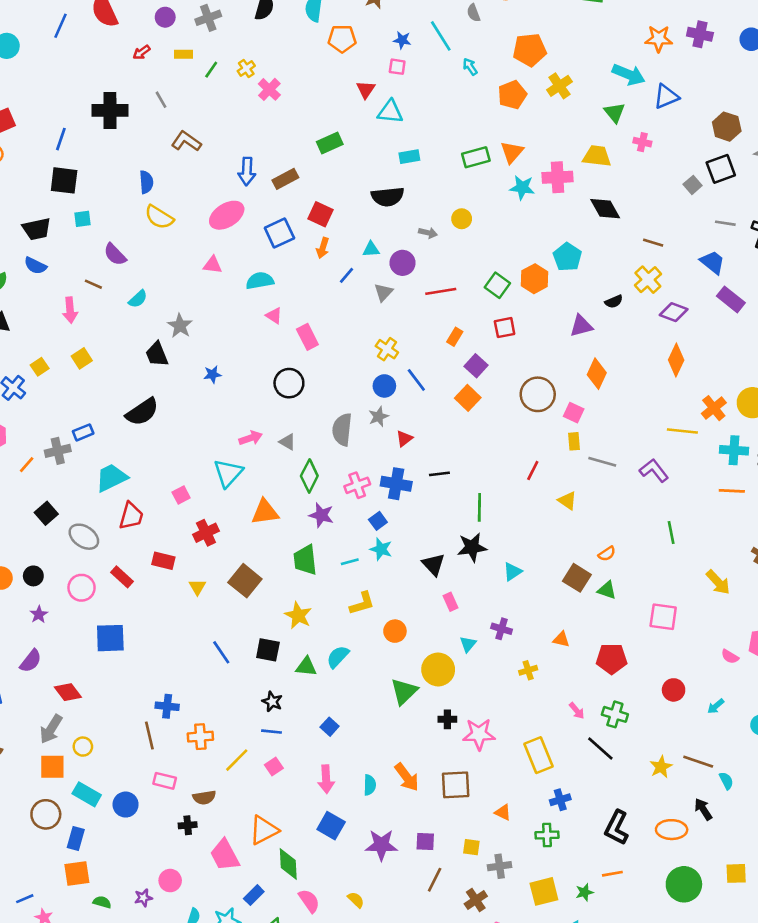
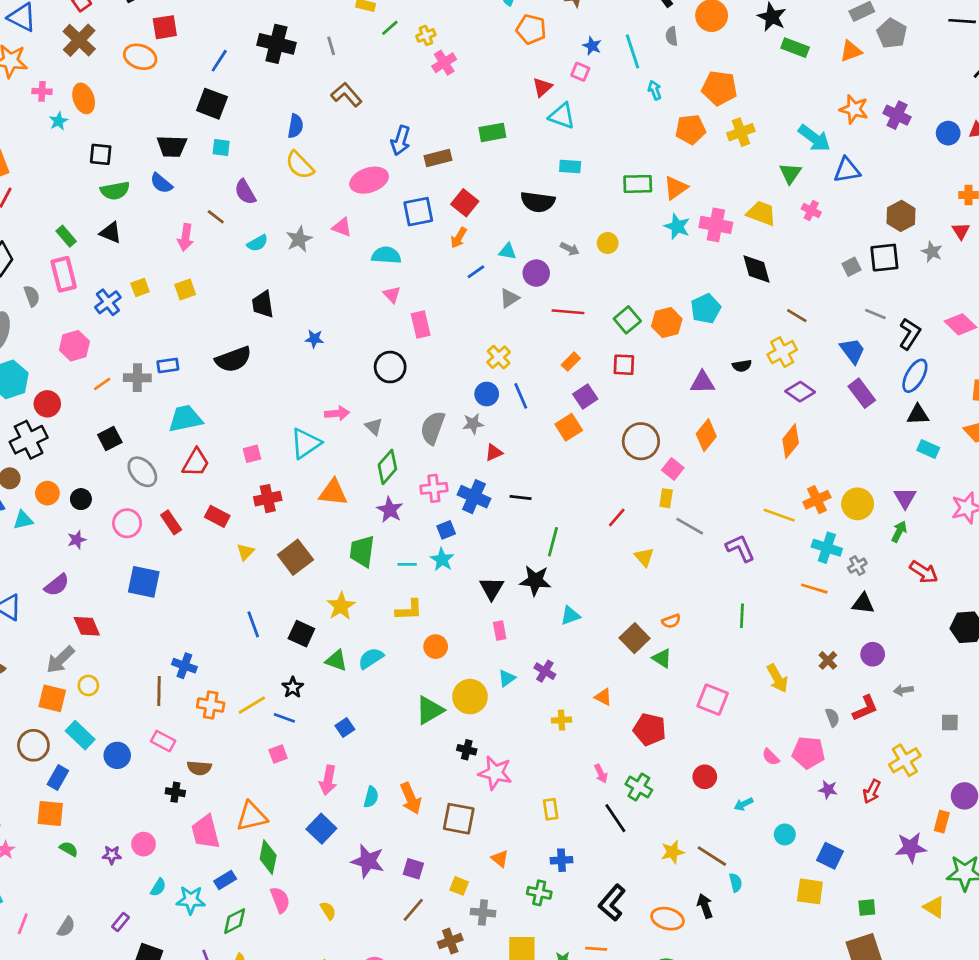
gray star: (180, 326) -> (299, 239), moved
yellow rectangle: (539, 755) -> (551, 809), size x0.6
yellow line: (237, 760) -> (252, 705), moved

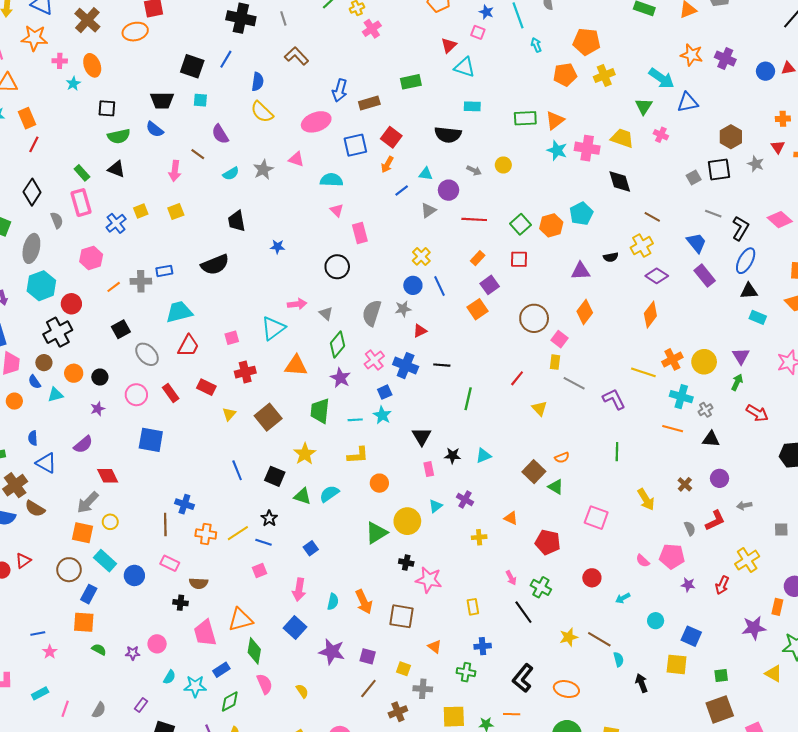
orange ellipse: (140, 57) -> (135, 32), turned -30
blue line: (219, 61) -> (226, 59), moved
pink cross: (434, 488) -> (374, 360), turned -30
black star: (535, 581) -> (453, 456), moved, size x0.7
black arrow: (705, 906) -> (642, 683), moved

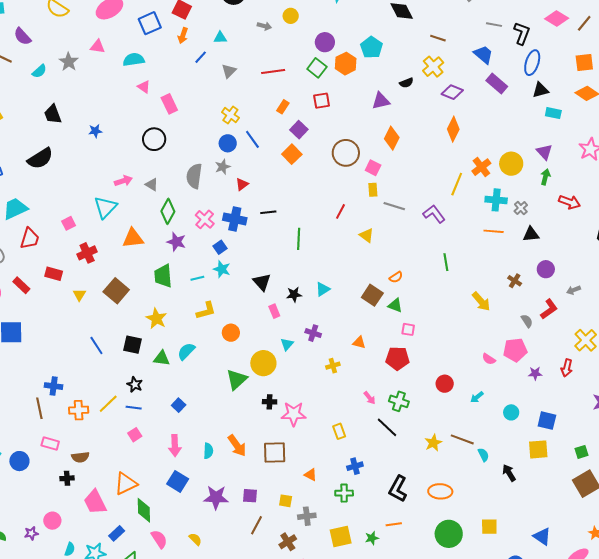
purple circle: (449, 190) -> (325, 42), moved
yellow line: (643, 372) -> (457, 184), turned -75
pink square: (596, 518) -> (408, 329), moved, size x0.6

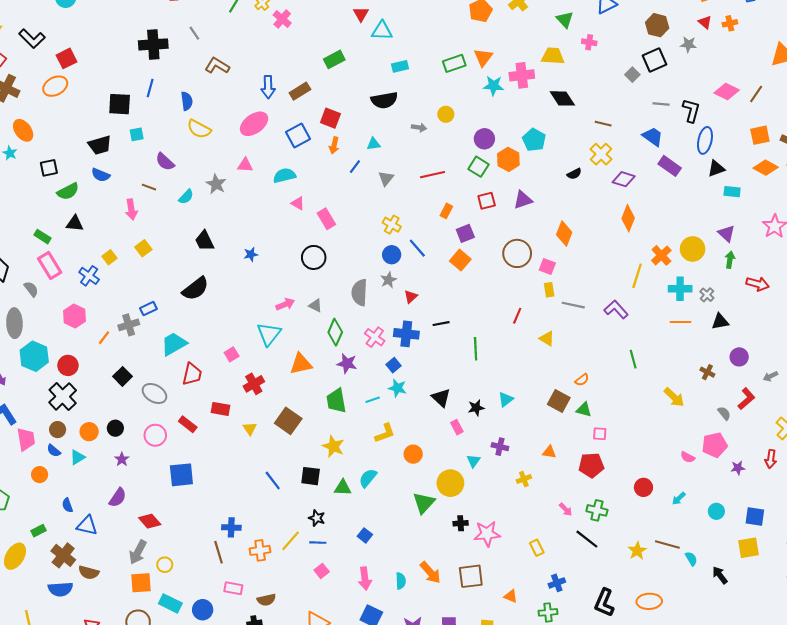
purple triangle: (381, 101) -> (523, 200), moved
purple square: (299, 130) -> (465, 233), turned 30

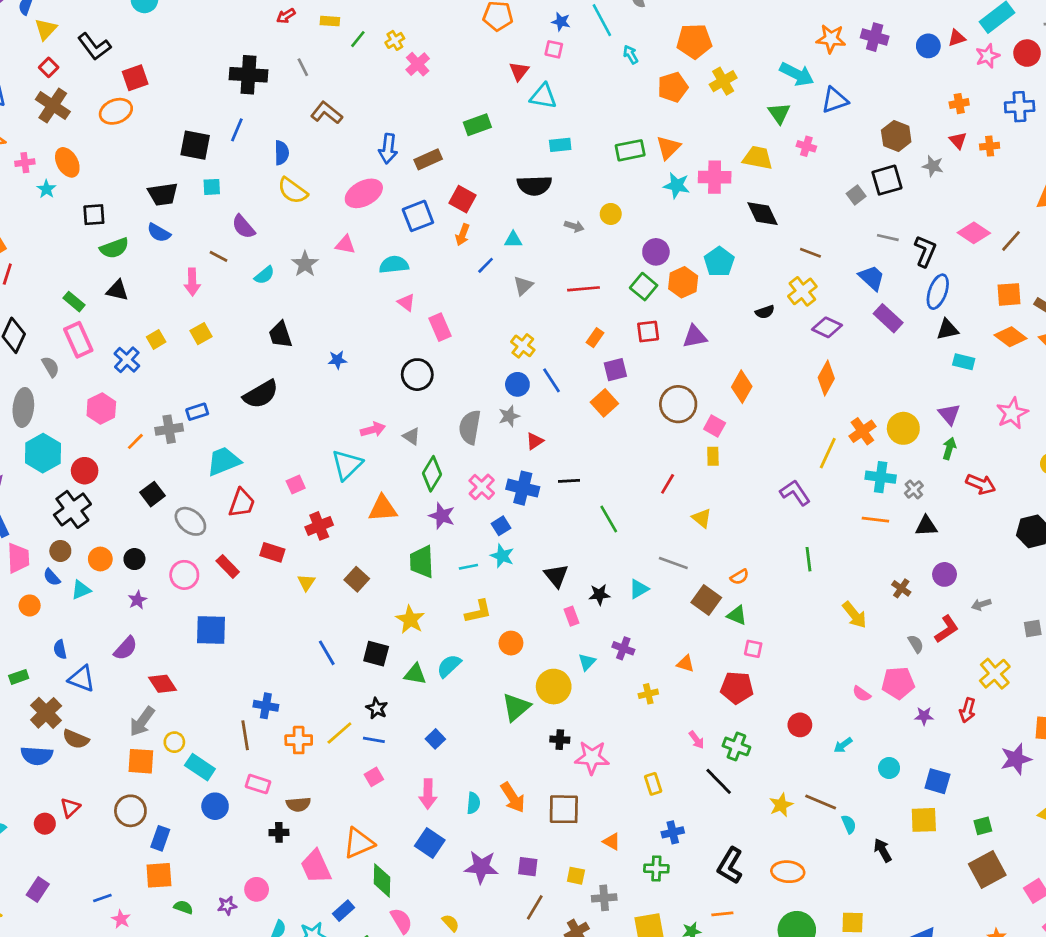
gray line: (573, 305) -> (673, 563), moved
green line: (476, 349) -> (609, 519), turned -35
brown square: (288, 421) -> (357, 579), size x0.7
cyan rectangle: (170, 603) -> (200, 767), moved

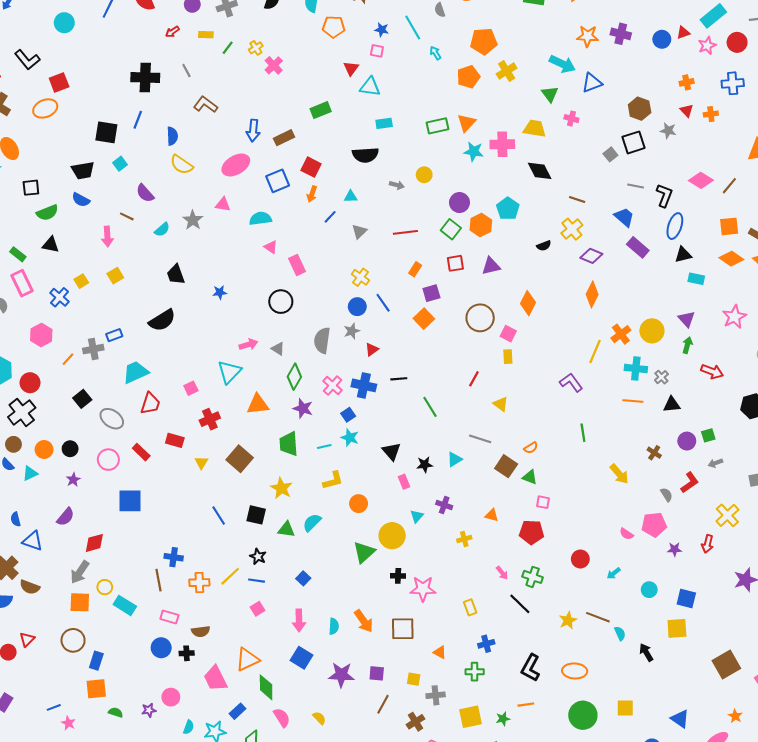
cyan square: (212, 187) -> (120, 164), turned -32
brown square: (357, 579) -> (240, 459), size x1.4
red diamond: (163, 684) -> (94, 543), turned -70
blue circle: (215, 806) -> (161, 648), moved
green square: (983, 826) -> (708, 435), moved

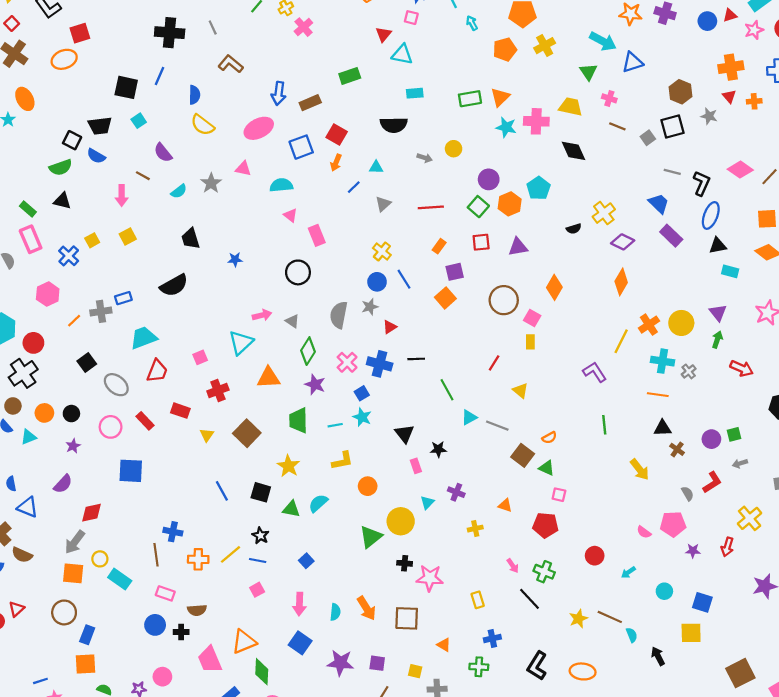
orange cross: (687, 82) -> (731, 67), size x1.6
black square: (31, 188) -> (72, 140), moved, turned 30
brown line: (577, 200) -> (617, 126), moved
black triangle: (672, 405) -> (663, 428), moved
cyan triangle: (455, 459) -> (469, 417), moved

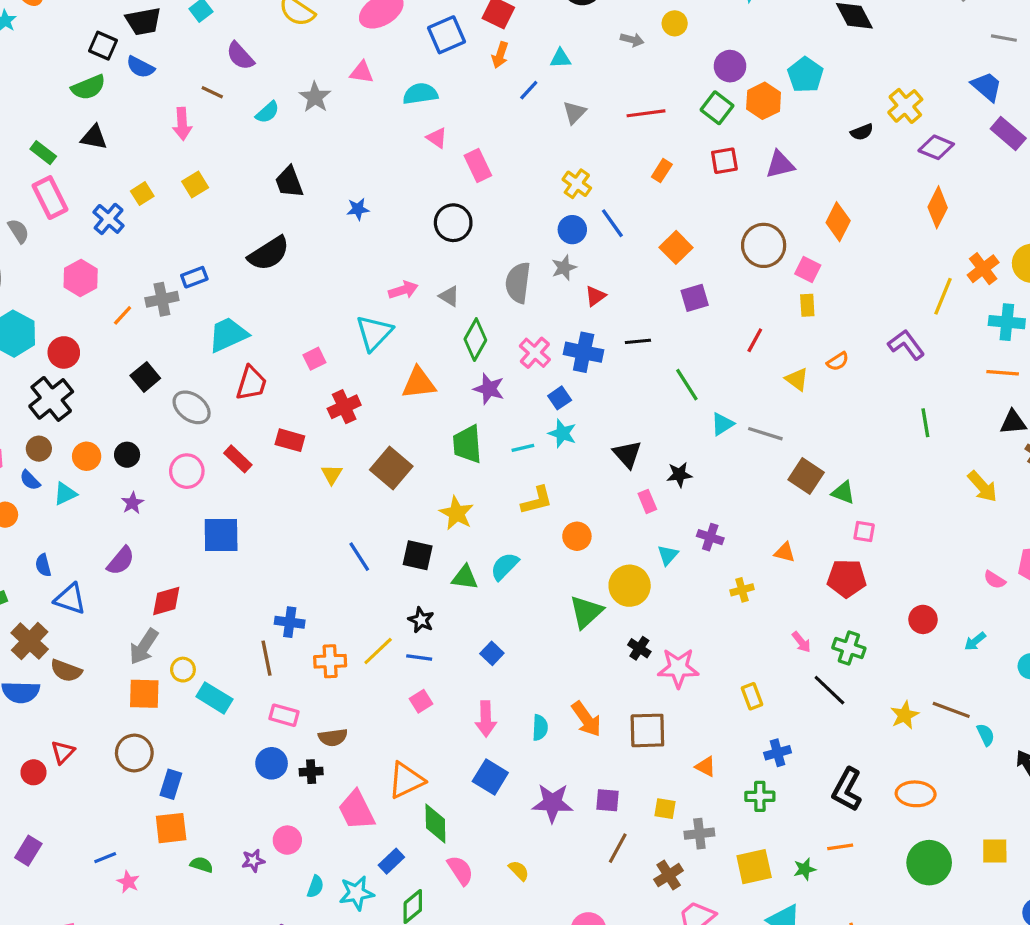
purple square: (455, 272) -> (695, 298), moved
orange semicircle: (549, 438) -> (838, 361), moved
black cross: (405, 563) -> (639, 648), turned 32

